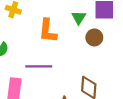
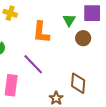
purple line: (39, 66) -> (33, 64), turned 45

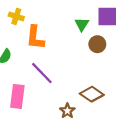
orange L-shape: (41, 32) -> (35, 38), moved
brown diamond: (78, 83) -> (92, 94), turned -60

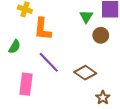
brown diamond: (92, 94) -> (85, 73), moved
brown star: (67, 111) -> (103, 98), moved

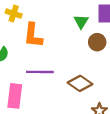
purple line: (49, 62) -> (40, 72), turned -45

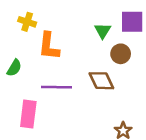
brown diamond: (80, 83) -> (101, 81), moved, turned 30

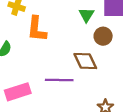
purple line: (57, 87) -> (59, 80), moved
pink rectangle: (28, 114) -> (18, 92), turned 65

